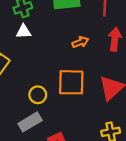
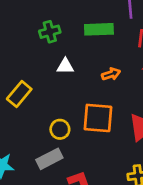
white triangle: (24, 32) -> (65, 66), moved

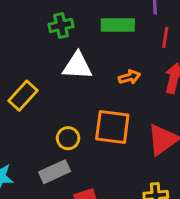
white triangle: (65, 66) -> (77, 66), size x1.5

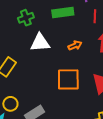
yellow circle: (68, 138) -> (10, 104), moved

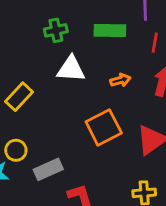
orange square: (68, 79) -> (104, 127), turned -35

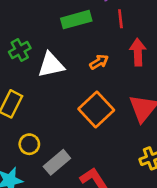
green cross: (56, 30) -> (20, 50), moved
yellow circle: (16, 150) -> (29, 144), moved

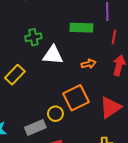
yellow circle: (29, 144) -> (55, 114), moved

